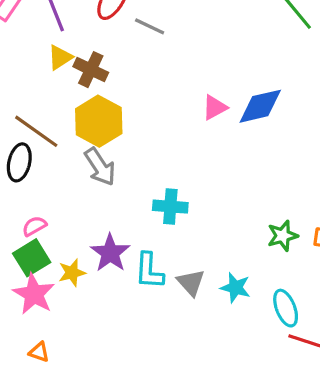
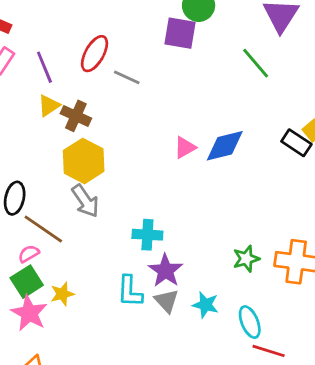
brown line: (36, 131) -> (43, 229), moved
purple star: (110, 253) -> (165, 271), moved

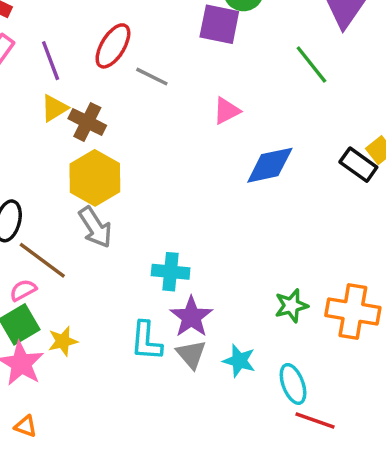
pink triangle: (185, 147) -> (227, 111), moved

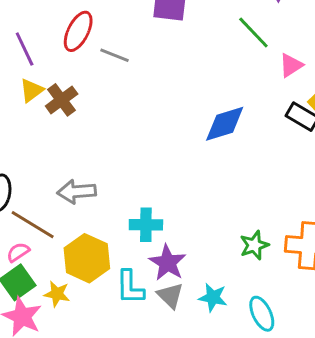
pink triangle: (227, 111) -> (291, 65), moved
brown cross: (87, 122) -> (62, 100), turned 32
yellow hexagon: (95, 178) -> (87, 258), moved
gray arrow: (95, 227) -> (77, 192), turned 123
yellow star: (63, 341) -> (57, 294), turned 30

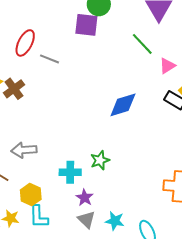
green star: (254, 245) -> (100, 160), moved
yellow hexagon: (87, 258) -> (31, 195), size x0.7
purple star: (167, 263) -> (85, 198), size x0.7
cyan L-shape: (130, 287) -> (39, 217), moved

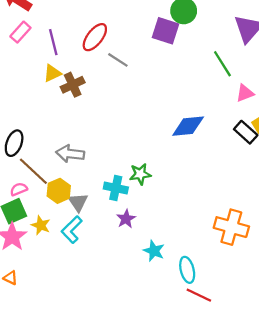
green star: (100, 160) -> (140, 174), moved
yellow hexagon: (31, 195) -> (59, 191), moved
cyan L-shape: (39, 217) -> (72, 230), turned 35
gray triangle: (86, 220) -> (78, 202), moved

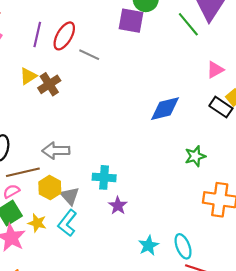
purple line: (53, 42) -> (37, 35), moved, turned 35
green line: (222, 64) -> (188, 24), moved
brown line: (33, 171) -> (23, 172), turned -48
green star: (140, 174) -> (195, 156), moved
cyan star: (154, 251) -> (149, 245), moved, turned 30

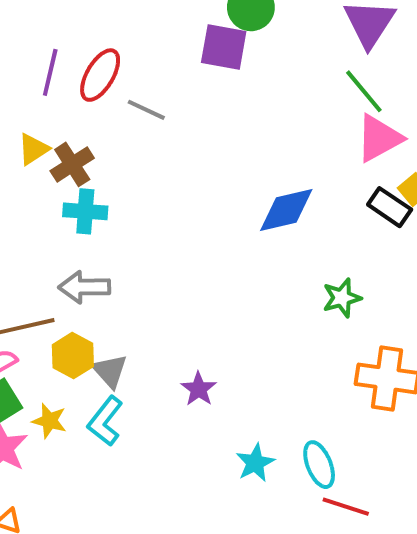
green line: (188, 24) -> (364, 91), moved
pink triangle: (215, 70) -> (379, 138), size x1.5
cyan cross: (104, 177) -> (85, 211), moved

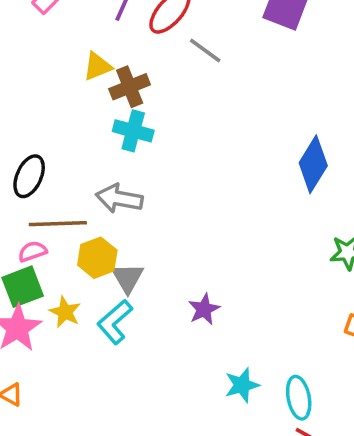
blue diamond: (286, 210) -> (313, 164), turned -56

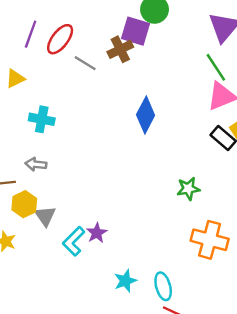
brown cross: (130, 87) -> (120, 49), moved
blue diamond: (313, 164) -> (146, 115), moved
gray arrow: (119, 198) -> (36, 164), size x0.7
cyan L-shape: (115, 322) -> (74, 241), moved

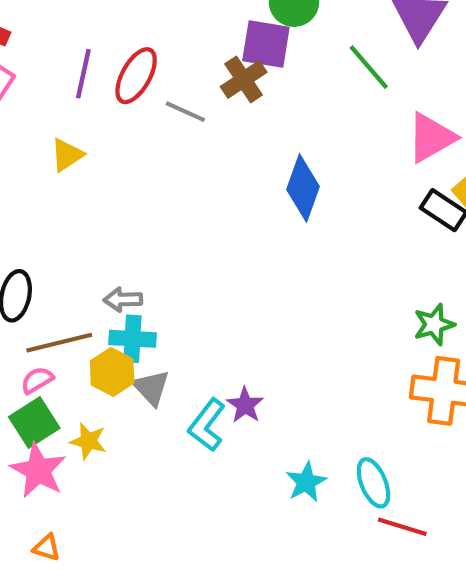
green line: (216, 67) -> (369, 67), moved
cyan cross: (42, 119) -> (132, 339), moved
green star: (188, 189) -> (434, 324), moved

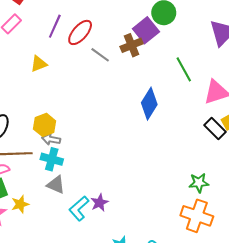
purple square: (266, 44) -> (146, 30), turned 30
green line: (369, 67) -> (184, 69), moved
yellow hexagon: (112, 372) -> (45, 125), moved
gray triangle: (151, 388) -> (56, 185), turned -36
yellow star: (88, 441) -> (20, 204), turned 30

